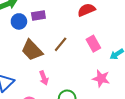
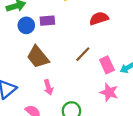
brown line: (61, 44) -> (83, 54), moved
pink rectangle: (93, 44) -> (107, 65), moved

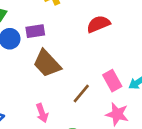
brown line: (83, 54) -> (81, 93), moved
brown trapezoid: (38, 57) -> (47, 63), moved

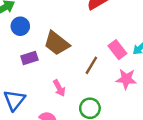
purple rectangle: (35, 31) -> (29, 58), moved

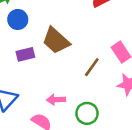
pink arrow: (59, 88) -> (56, 100), moved, turned 112

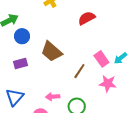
purple rectangle: (25, 54) -> (21, 63), moved

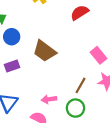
brown line: (79, 71) -> (81, 85), moved

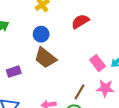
blue circle: (12, 37) -> (41, 34), moved

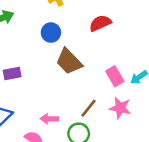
brown trapezoid: (45, 58) -> (69, 61), moved

